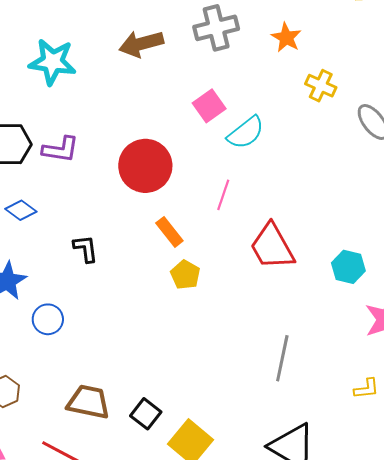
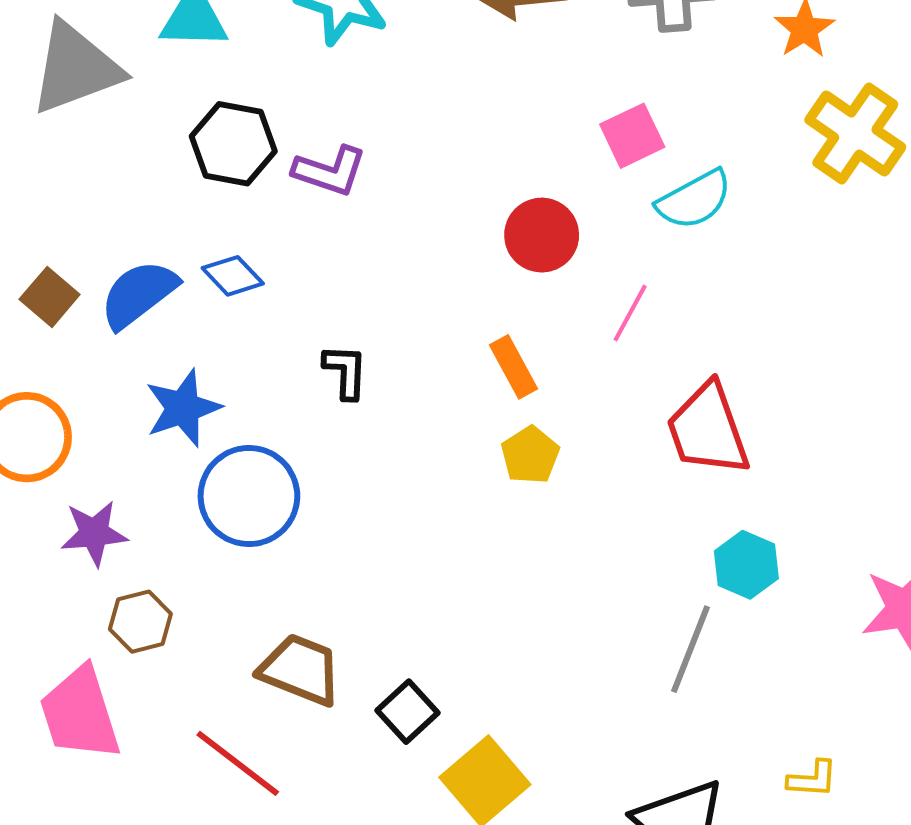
yellow cross: (321, 86) -> (855, 134), size x1.6
red circle: (145, 166) -> (542, 235), moved, size x0.7
cyan hexagon: (348, 267) -> (746, 565), moved
blue circle: (48, 319) -> (249, 496), size x1.6
yellow L-shape: (366, 389) -> (812, 779), moved

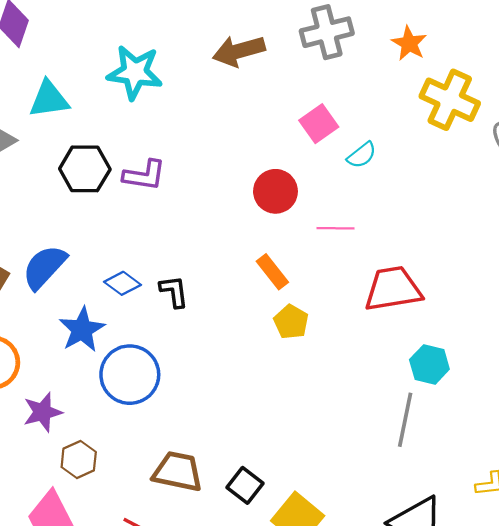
cyan semicircle: (694, 200) -> (362, 155), size x0.7
blue diamond: (233, 276) -> (123, 283), moved
pink line: (630, 313) -> (335, 228), turned 72
red trapezoid: (708, 430) -> (393, 289), turned 110

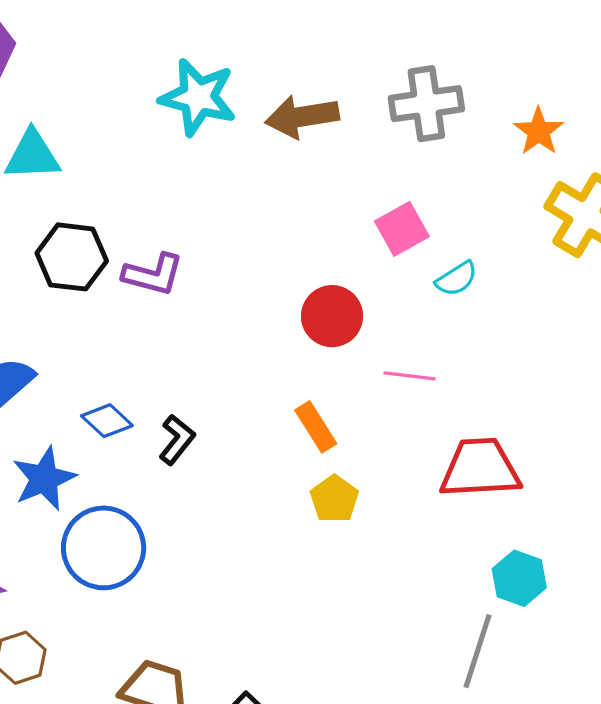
cyan star: (135, 72) -> (198, 97), moved
black L-shape: (174, 292) -> (177, 440), turned 40

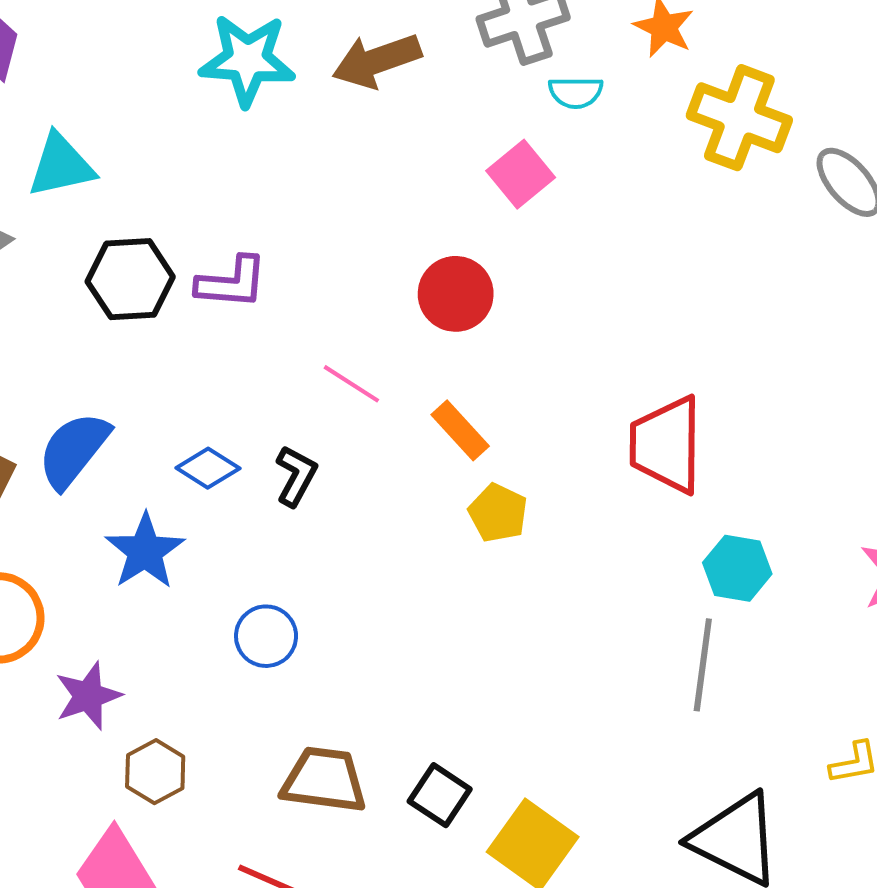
cyan semicircle: (457, 279) -> (576, 92), moved, turned 42
pink line: (410, 376) -> (351, 384), moved, turned 36
red trapezoid: (480, 468) -> (666, 445), turned -76
blue circle: (104, 548) -> (266, 636), moved, size x0.6

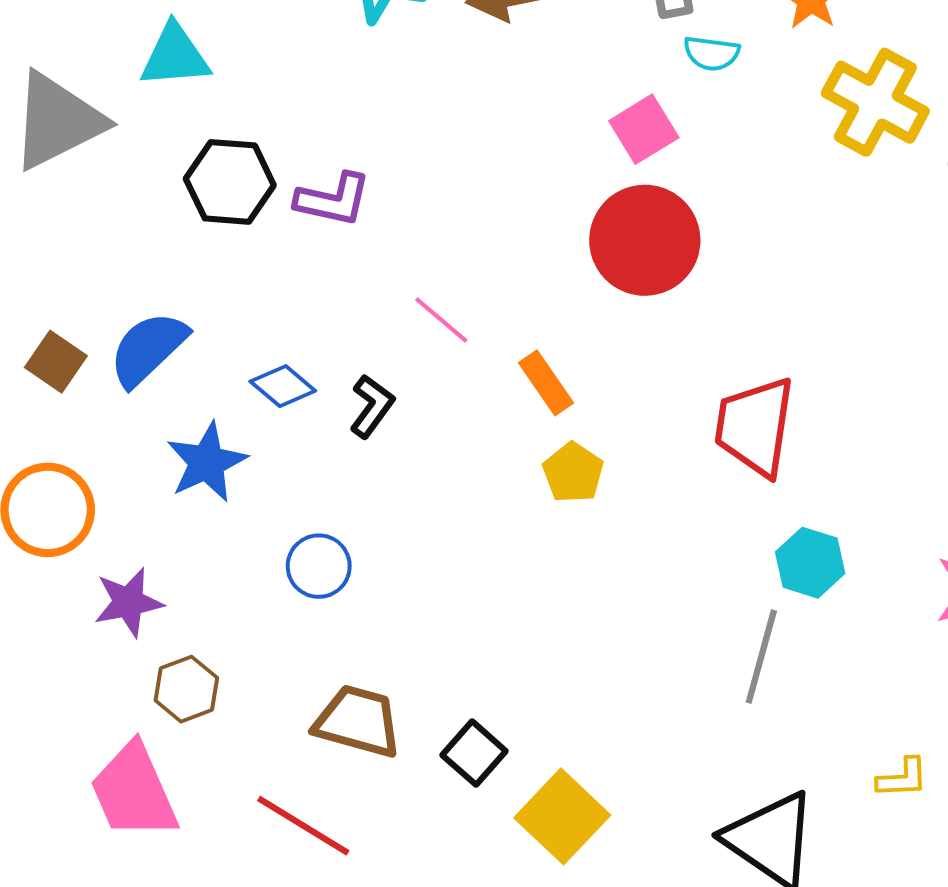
red circle: (456, 294) -> (645, 240), moved, size x1.4

